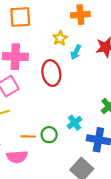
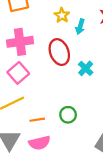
cyan cross: (75, 123) -> (86, 68), moved
orange line: (28, 136) -> (37, 120), moved

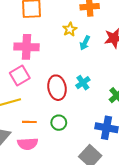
red ellipse: (59, 52) -> (57, 88), moved

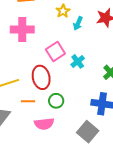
pink square: (20, 75) -> (55, 52), moved
red ellipse: (57, 88) -> (41, 77), moved
pink semicircle: (28, 144) -> (44, 124), moved

